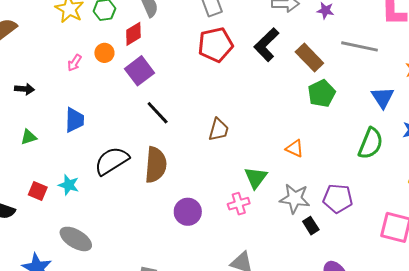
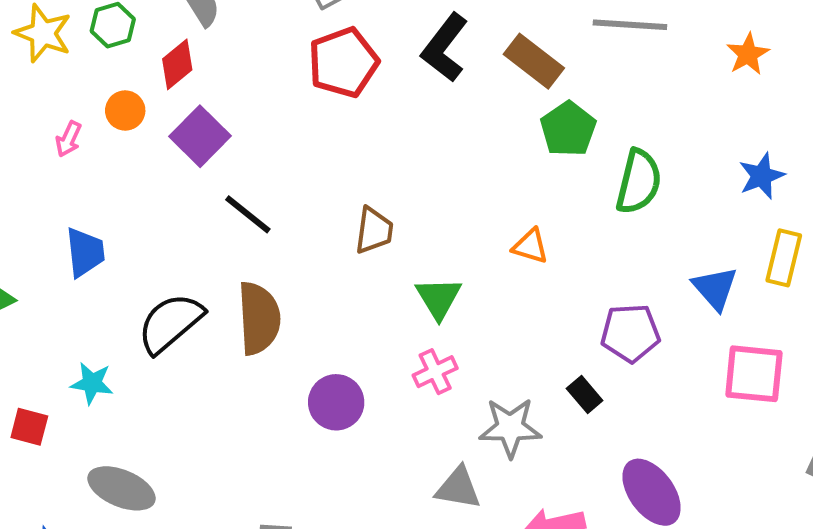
blue triangle: (383, 97) -> (715, 288), moved
green semicircle: (371, 143) -> (639, 182), moved
green triangle: (256, 178) -> (439, 298), moved
red square: (38, 191) -> (29, 427), moved
gray star: (295, 199) -> (510, 428), moved

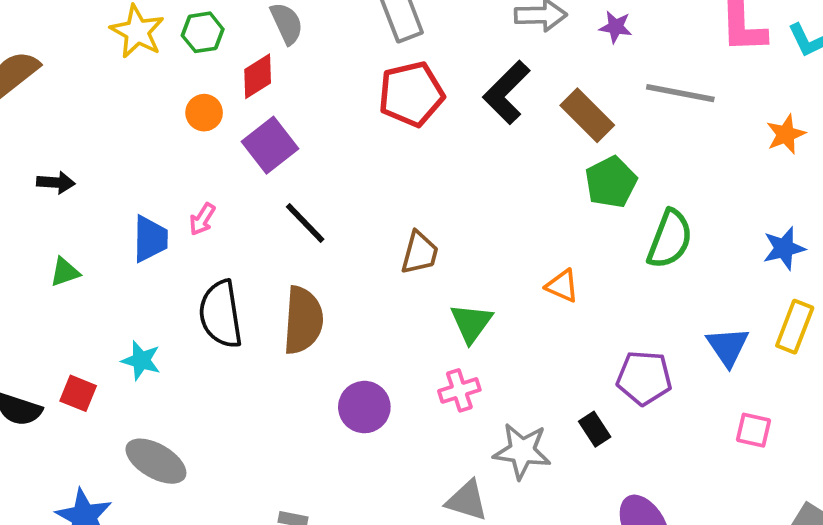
pink arrow: (69, 139) -> (202, 219), moved
black semicircle: (170, 323) -> (221, 314), turned -66
pink square: (754, 374) -> (754, 430), size x0.6

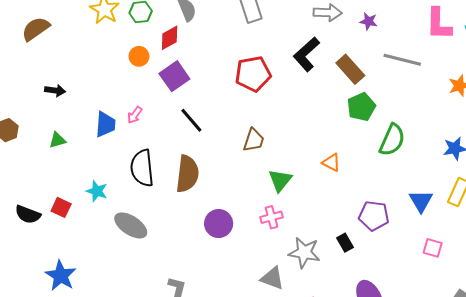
red pentagon: (411, 94) -> (253, 74), moved
gray ellipse: (156, 461) -> (131, 225), moved

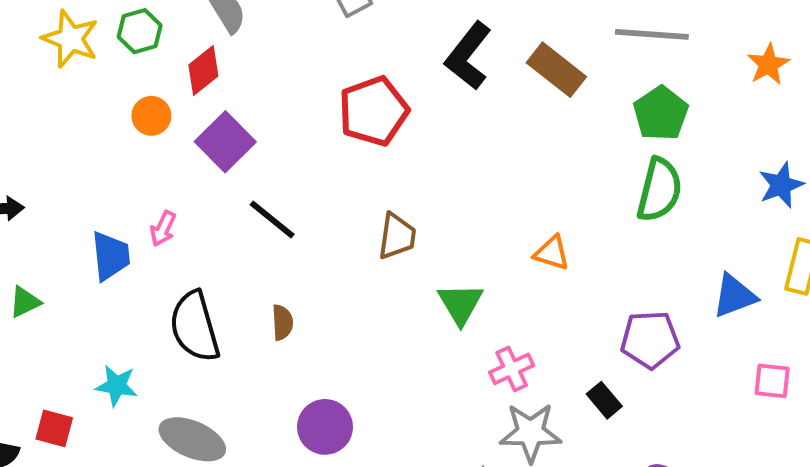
green pentagon: (361, 107) -> (661, 113), moved
brown semicircle: (187, 174) -> (282, 322), size x0.5
blue triangle: (421, 201) -> (734, 296), turned 50
pink cross: (272, 217) -> (512, 369), moved
purple circle: (219, 224) -> (325, 427), moved

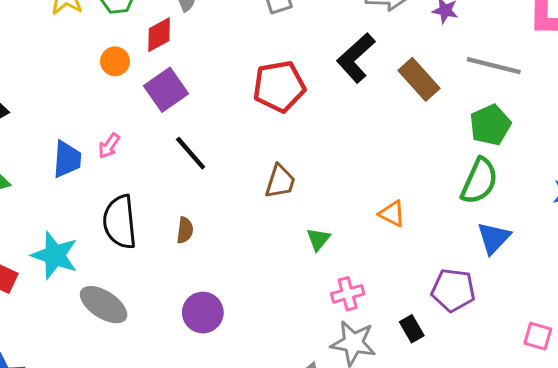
blue triangle: (734, 296) -> (494, 238), moved, turned -36
green triangle: (460, 304) -> (318, 239), size x0.7
cyan star: (117, 386) -> (55, 255), size x1.5

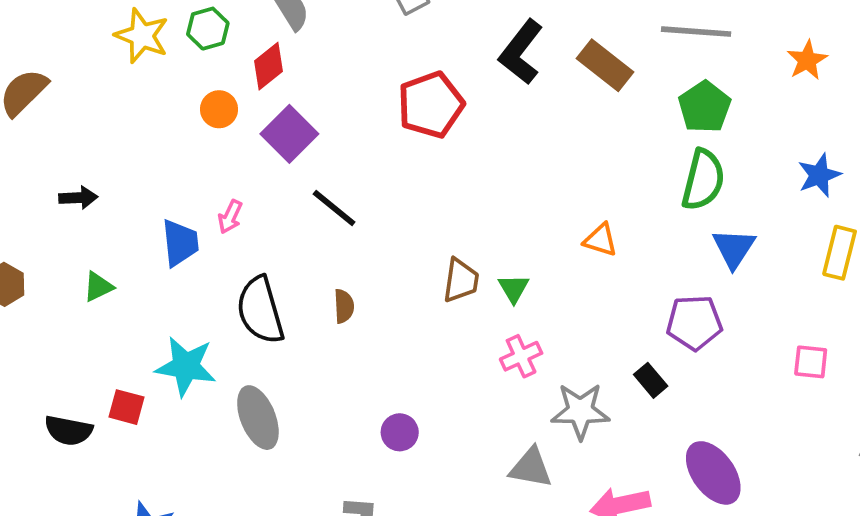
brown trapezoid: (280, 182) -> (461, 280), moved
pink cross: (348, 294) -> (521, 356), moved
gray ellipse: (104, 305) -> (258, 418), turned 45
purple circle: (203, 313) -> (400, 432), moved, size x0.7

